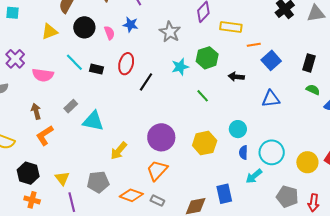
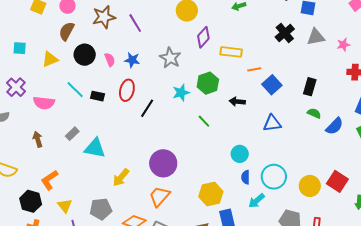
cyan square: (12, 13) -> (20, 48), moved
blue star: (130, 25) -> (132, 60), moved
orange L-shape: (45, 135) -> (49, 180), moved
yellow hexagon: (205, 143) -> (211, 194), moved

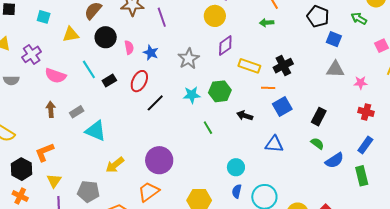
black cross: (285, 33) -> (283, 66), moved
black rectangle: (97, 96) -> (109, 81), turned -56
brown arrow: (38, 139) -> (51, 109), moved

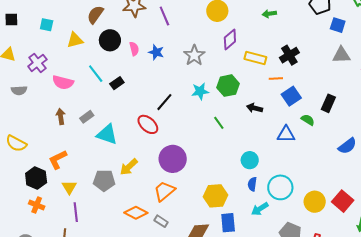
red ellipse: (139, 81) -> (148, 124), moved, turned -70
green semicircle: (317, 143) -> (308, 120), moved
gray pentagon: (88, 192) -> (104, 180), moved

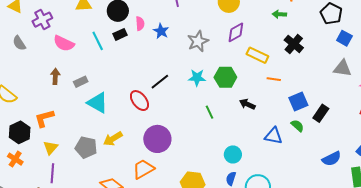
black cross: (289, 55) -> (294, 44), moved, turned -30
black rectangle: (117, 83) -> (120, 34), moved
gray semicircle: (19, 90) -> (19, 43), turned 49
blue square: (291, 96) -> (298, 101), moved

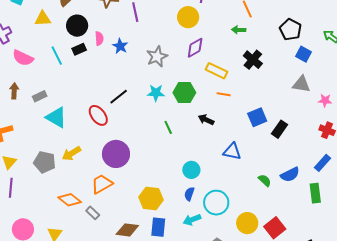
orange line: (274, 79) -> (224, 94), moved
green semicircle: (297, 126) -> (265, 180), moved

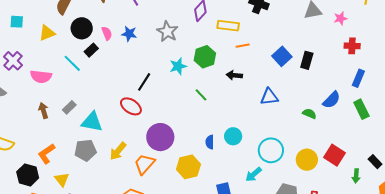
gray pentagon: (45, 162) -> (85, 150), moved
cyan circle: (191, 170) -> (233, 136), moved
orange trapezoid: (102, 184) -> (144, 164), moved
blue semicircle: (189, 194) -> (210, 142), moved
yellow hexagon: (151, 198) -> (188, 167), moved

